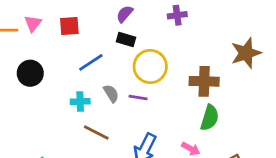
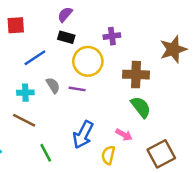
purple cross: (177, 15) -> (112, 36), moved
green semicircle: (210, 118) -> (141, 107), turned -55
brown line: (96, 133) -> (24, 120), moved

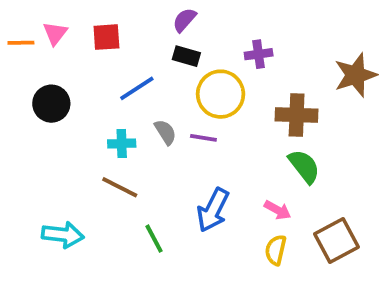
yellow semicircle: (108, 155) -> (276, 250), moved

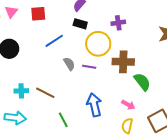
brown cross: (297, 115) -> (123, 62), moved
cyan cross: (122, 144) -> (21, 91), moved
blue arrow: (213, 210) -> (94, 105), turned 140

